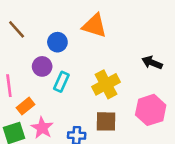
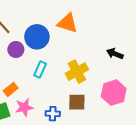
blue circle: (57, 42) -> (37, 37), size x1.5
purple circle: (42, 66) -> (16, 49), moved
pink star: (42, 128) -> (24, 107), turned 30

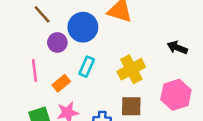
orange rectangle: (11, 89) -> (61, 83), moved

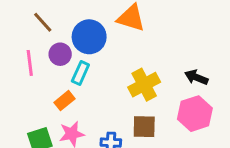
black arrow: (177, 48) -> (196, 77), moved
cyan rectangle: (87, 67) -> (80, 73), moved
pink line: (34, 71) -> (30, 63), moved

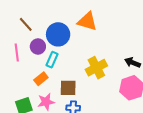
brown square: (144, 127) -> (68, 88), moved

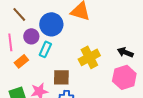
orange rectangle: (41, 79) -> (21, 61), moved

